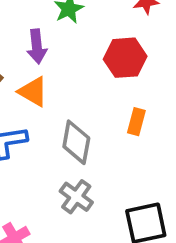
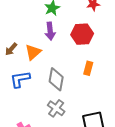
purple arrow: (37, 46) -> (50, 31), moved
orange triangle: (33, 92) -> (33, 52), turned 48

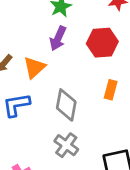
purple arrow: (50, 31) -> (58, 38), turned 30

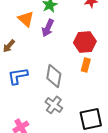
red hexagon: (102, 43) -> (85, 42), moved
orange triangle: (34, 68) -> (26, 19), moved, turned -36

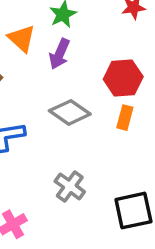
gray diamond: (54, 76) -> (70, 112), moved, turned -65

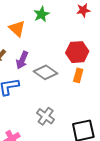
purple arrow: (59, 54) -> (22, 60), moved

